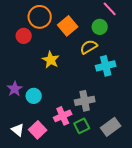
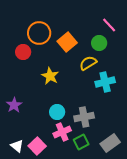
cyan circle: (34, 96) -> (57, 112), moved

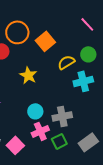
green circle: (99, 43) -> (88, 54), moved

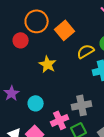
cyan circle: (35, 111) -> (36, 103), moved

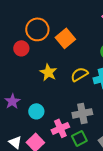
yellow semicircle: (86, 51) -> (79, 74), moved

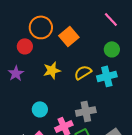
yellow star: (48, 72) -> (52, 70), turned 30
purple star: (12, 101) -> (16, 73), moved

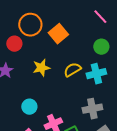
gray cross: (86, 111) -> (92, 109), moved

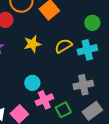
cyan circle: (29, 107) -> (32, 83), moved

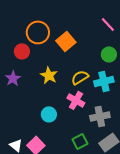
yellow star: (32, 44) -> (49, 75), turned -30
pink cross: (44, 100) -> (76, 100), moved, turned -36

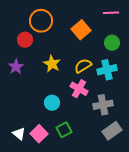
pink line: (108, 24) -> (111, 13), turned -49
orange square: (66, 41) -> (81, 30), moved
green square: (80, 141) -> (64, 130), moved

